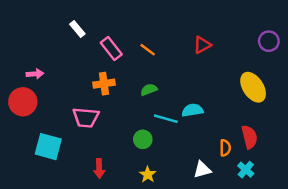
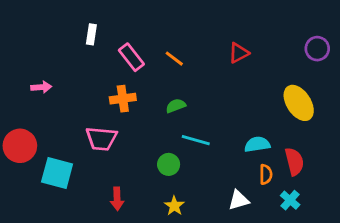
white rectangle: (77, 29) -> (91, 34), turned 49
red circle: (23, 102) -> (20, 146), moved
cyan semicircle: (192, 110) -> (257, 144), moved

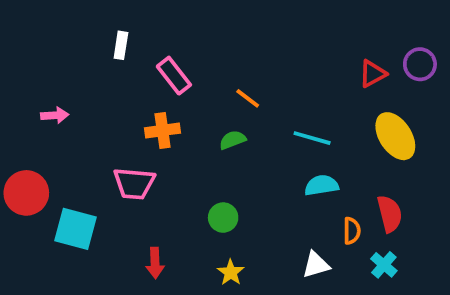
red triangle: (239, 53) -> (373, 74), moved
orange line: (174, 59) -> (248, 98), moved
cyan line: (196, 140) -> (312, 138), moved
cyan semicircle: (257, 144) -> (322, 185), moved

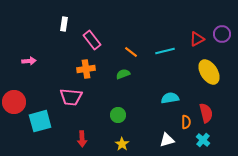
cyan line: (312, 138) -> (165, 51), moved, turned -30
cyan square: (76, 229) -> (40, 121), turned -30

